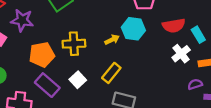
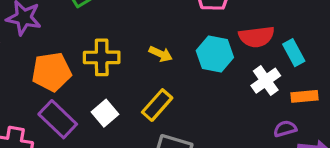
cyan hexagon: (133, 29) -> (215, 54), moved
yellow arrow: (112, 40) -> (161, 54), turned 48

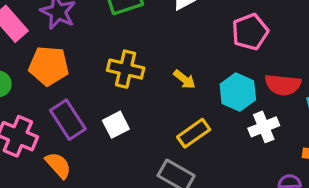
orange pentagon: (52, 72) -> (49, 66), moved
white cross: (266, 81) -> (264, 127), moved
yellow rectangle: (157, 105) -> (194, 133), moved

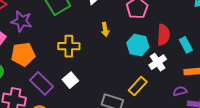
yellow arrow: (184, 79) -> (105, 29), moved, turned 56
red semicircle: (283, 85) -> (163, 35), turned -80
yellow rectangle: (194, 133) -> (138, 86), moved

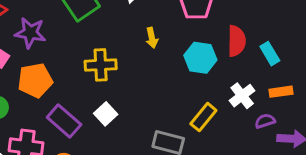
white cross: (158, 62) -> (242, 96), moved

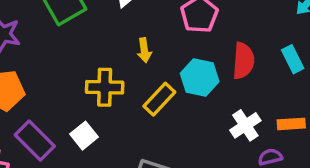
cyan rectangle: (270, 54) -> (293, 59), moved
yellow cross: (101, 65) -> (105, 87), moved
yellow rectangle: (203, 117) -> (159, 99), moved

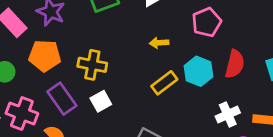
yellow arrow: (144, 50) -> (159, 43), turned 84
yellow cross: (105, 87) -> (92, 65), moved

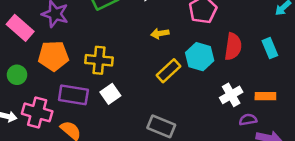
purple rectangle: (62, 99) -> (73, 95), turned -40

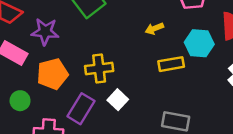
yellow rectangle: (169, 71) -> (171, 64), turned 45
purple rectangle: (73, 95) -> (81, 109), turned -56

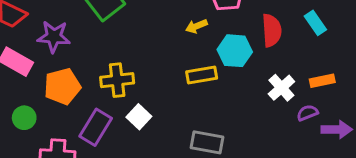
yellow arrow: (154, 29) -> (196, 26), moved

